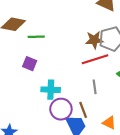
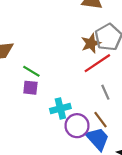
green line: (36, 37) -> (31, 71), moved, turned 49

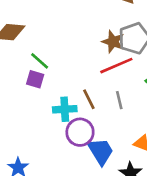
brown star: (91, 43) -> (113, 42), turned 30
brown line: (100, 120) -> (89, 99), moved

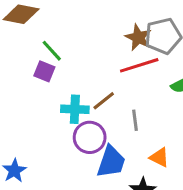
brown line: (89, 99) -> (104, 101), turned 72
gray line: (119, 100) -> (135, 120), moved
blue trapezoid: (101, 151) -> (111, 162), turned 44

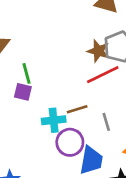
green line: (52, 51) -> (26, 73), turned 36
brown line: (104, 101) -> (77, 109), turned 30

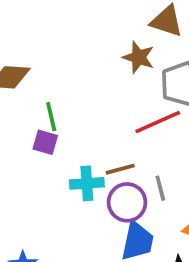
brown star: (98, 51) -> (139, 57), moved
purple circle: (70, 142) -> (127, 202), moved

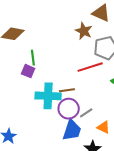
cyan cross: (87, 183) -> (48, 96), size x1.4
gray line: (160, 188) -> (86, 113), moved, turned 64

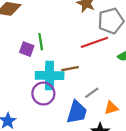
green line: (33, 58) -> (41, 42), moved
purple circle: (69, 109) -> (43, 94), moved
orange triangle: (103, 127) -> (111, 108), turned -40

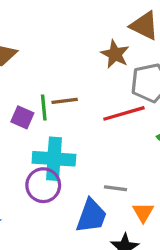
brown line: (70, 69) -> (65, 101), moved
gray line: (92, 93) -> (116, 188), turned 40
orange triangle: (111, 108) -> (143, 212), turned -48

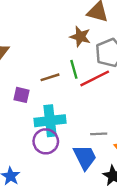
green line: (44, 108) -> (74, 69), moved
blue trapezoid: (91, 216) -> (85, 157), turned -36

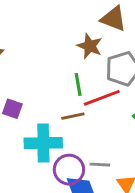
brown line: (50, 77) -> (73, 116), moved
purple circle: (46, 141) -> (69, 170), moved

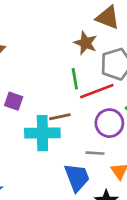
brown line: (73, 116) -> (60, 117), moved
purple circle: (69, 170) -> (109, 123), moved

